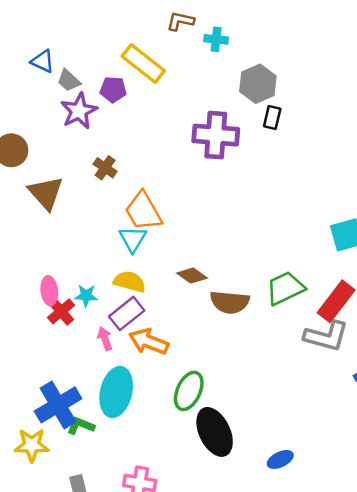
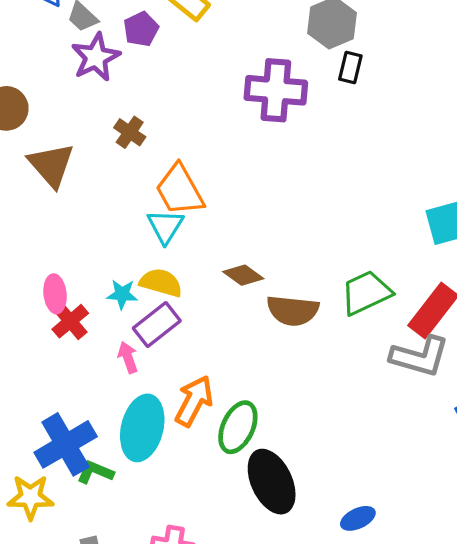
purple pentagon: (113, 89) -> (141, 29), turned -30
cyan star: (86, 296) -> (122, 294), moved
orange arrow: (149, 342) -> (194, 401), moved, turned 96

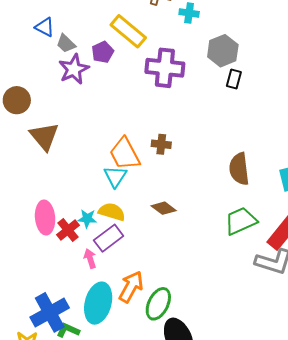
purple cross: (276, 90) -> (165, 68), moved
brown cross: (130, 132) -> (161, 144), moved, turned -30
pink ellipse: (55, 294) -> (45, 218), size x1.4
brown semicircle: (293, 311) -> (239, 169), moved, turned 76
red cross: (70, 321) -> (68, 230), moved

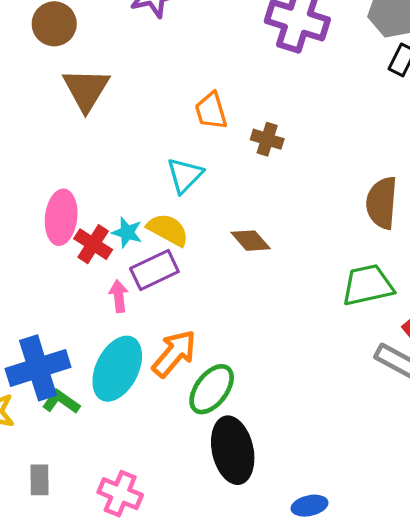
orange trapezoid: (125, 154) -> (211, 111), moved, size x0.7
red cross: (68, 230) -> (93, 244), turned -30

